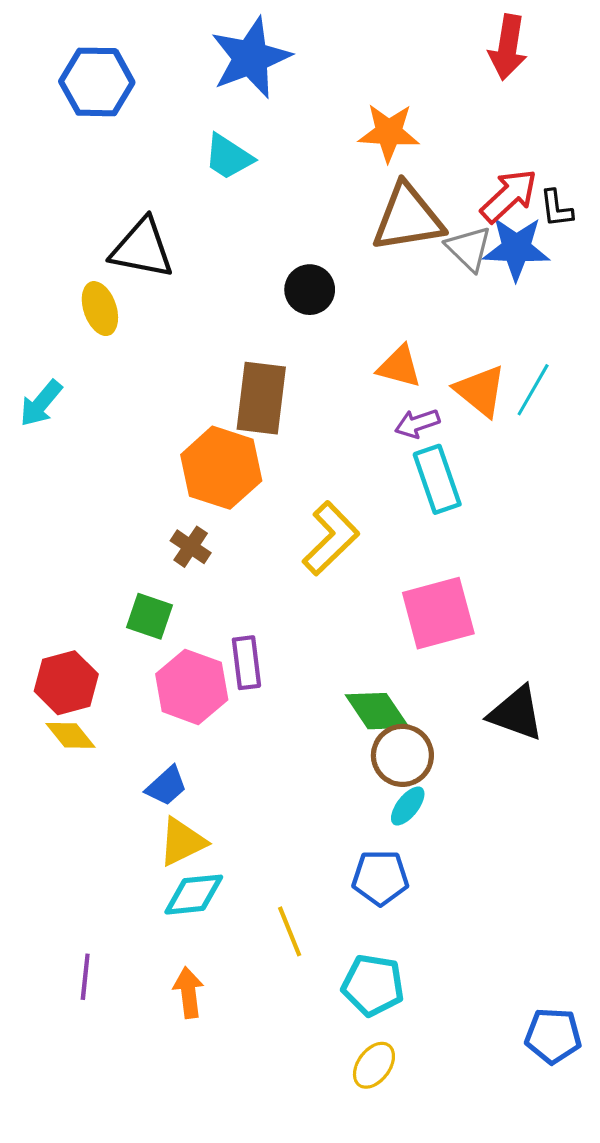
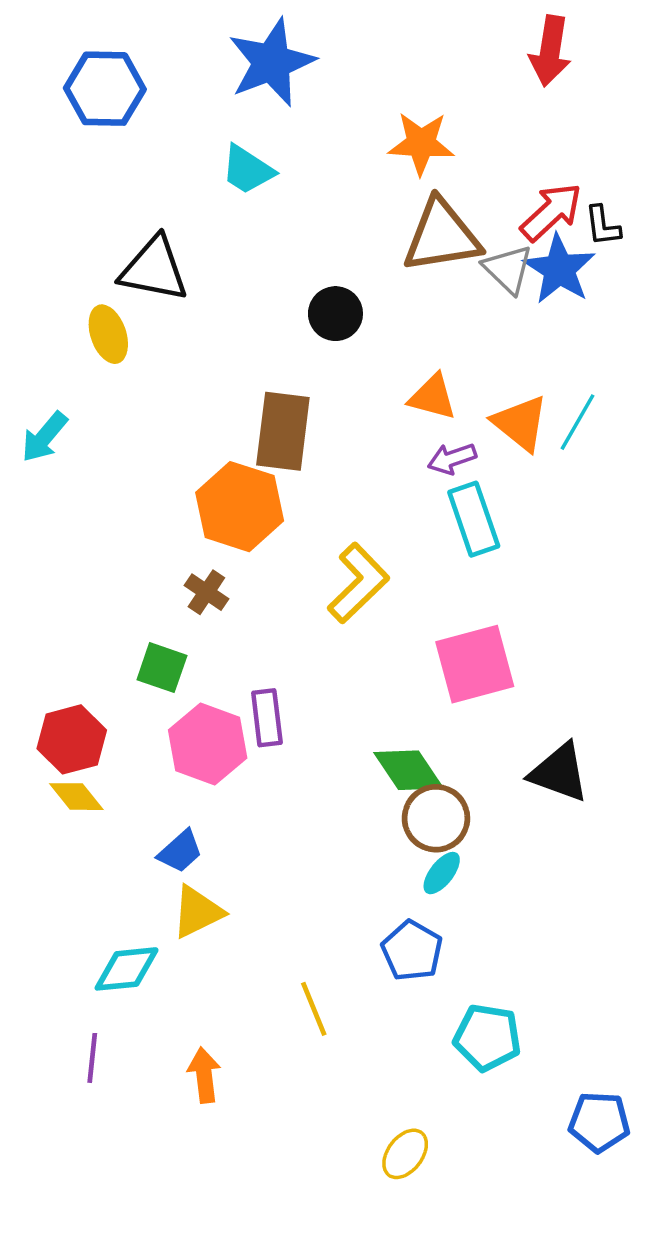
blue star: (516, 248) -> (559, 269), turned 30
blue pentagon: (380, 878) -> (412, 951), turned 30
cyan diamond: (194, 895) -> (127, 969), moved
cyan pentagon: (373, 985) -> (487, 1037), moved

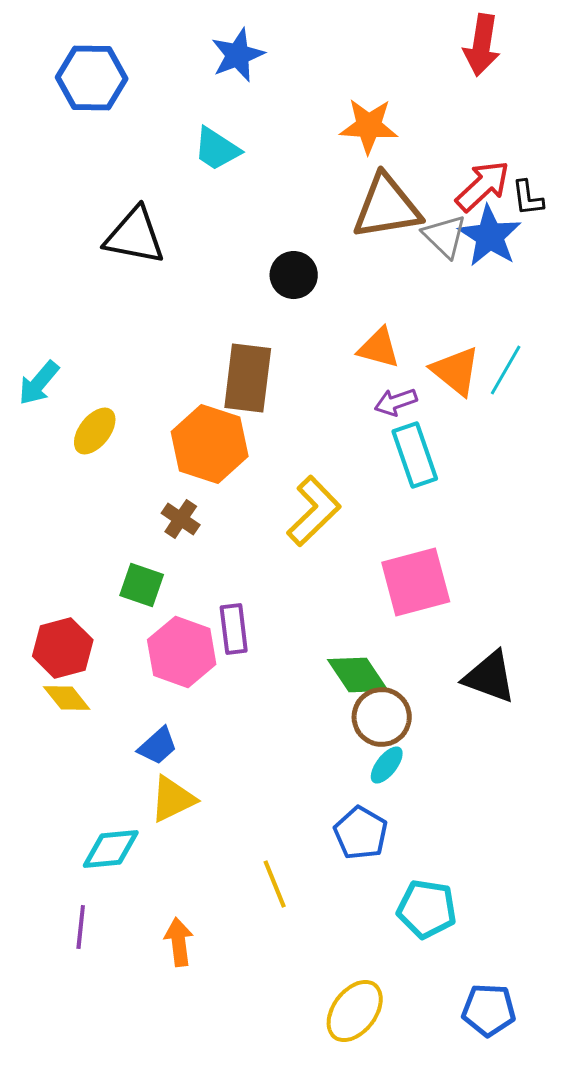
blue star: (272, 62) -> (238, 55), size x0.7
yellow ellipse: (108, 334) -> (95, 431), moved, turned 57
blue pentagon: (599, 1122) -> (489, 1010), moved
yellow ellipse: (405, 1154) -> (355, 1011), size x1.4

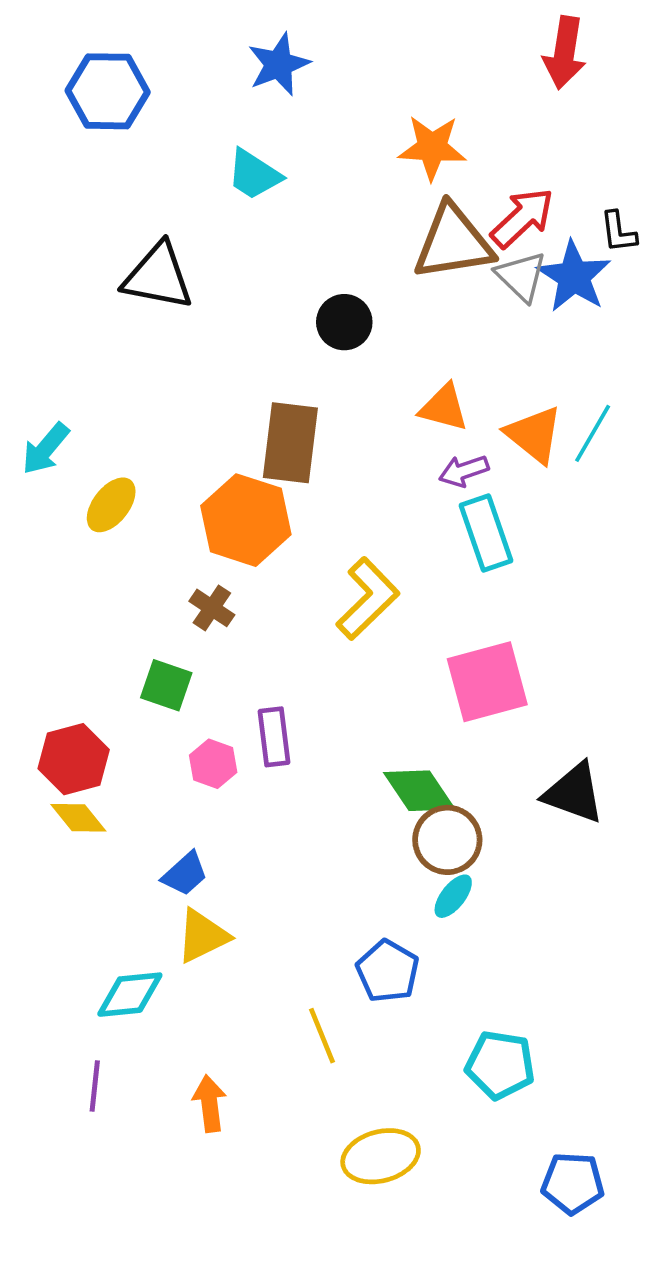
red arrow: (483, 186) -> (522, 218), moved
pink hexagon: (182, 652) -> (213, 764), size x0.6
blue pentagon: (361, 833) -> (388, 971), moved
yellow ellipse: (355, 1011) -> (381, 1156), moved, turned 38

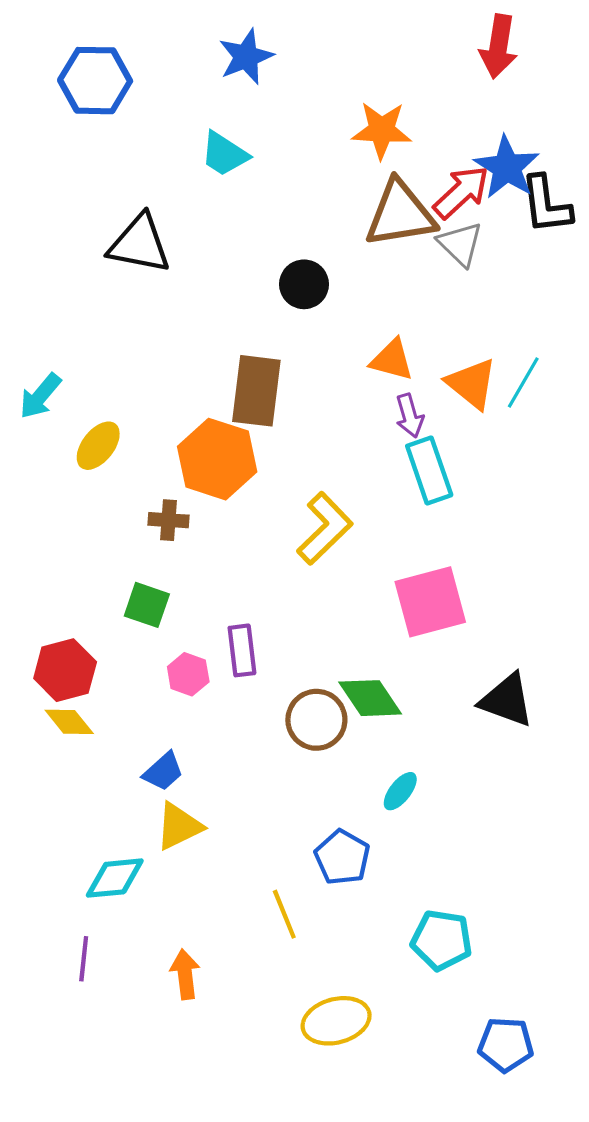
black L-shape: (618, 232) -> (546, 205), size x1.6
blue star: (574, 276) -> (507, 167), moved
purple arrow: (464, 471) -> (410, 416), turned -87
brown cross: (212, 608) -> (168, 520), moved, turned -30
brown circle: (447, 840) -> (316, 720), moved

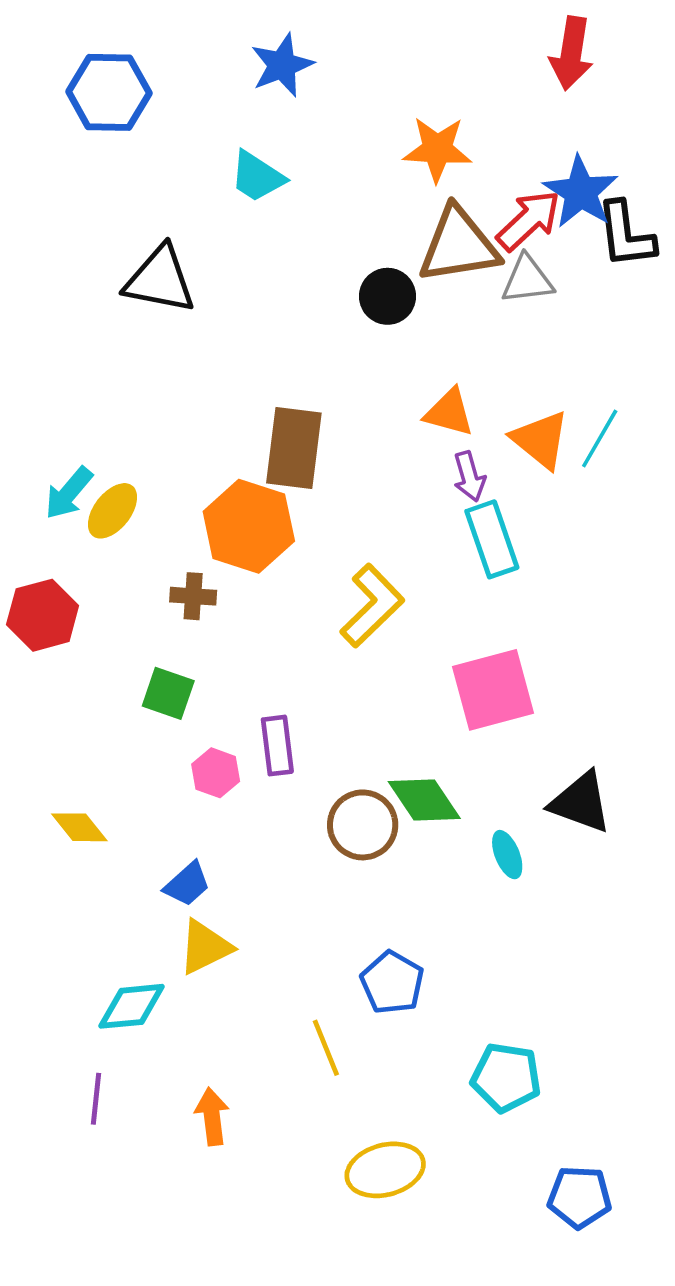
gray triangle: (460, 244) -> (527, 280), turned -51
black circle: (304, 284) -> (388, 296), moved
cyan arrow: (40, 396) -> (69, 493), moved
red hexagon: (65, 670) -> (43, 615), moved
cyan ellipse: (400, 791) -> (507, 855), moved, turned -60

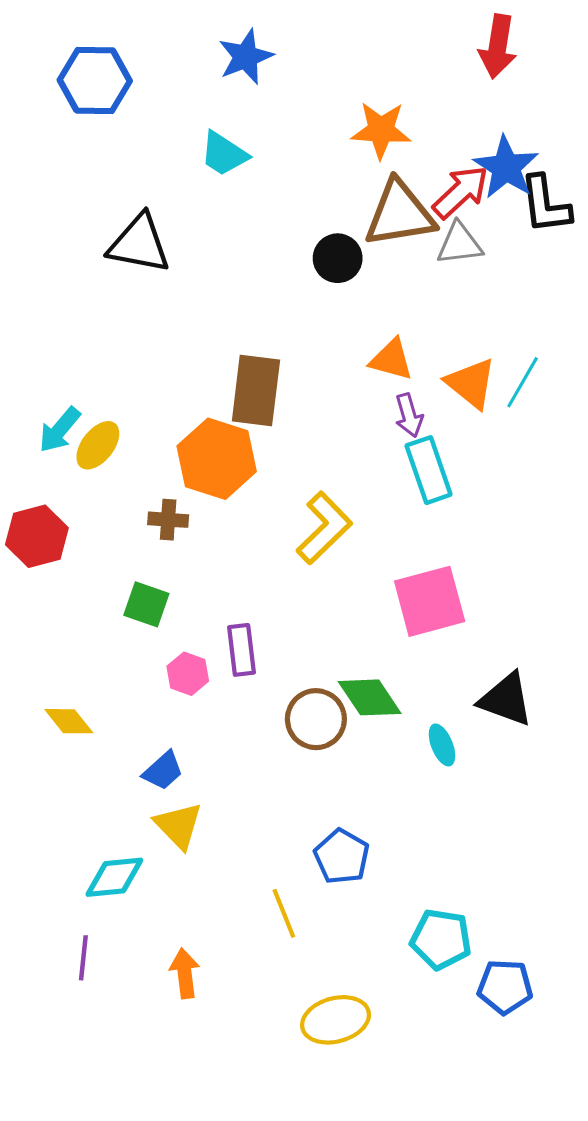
yellow triangle: (205, 947) -> (178, 826), turned -48
blue pentagon: (580, 1197) -> (505, 987), moved

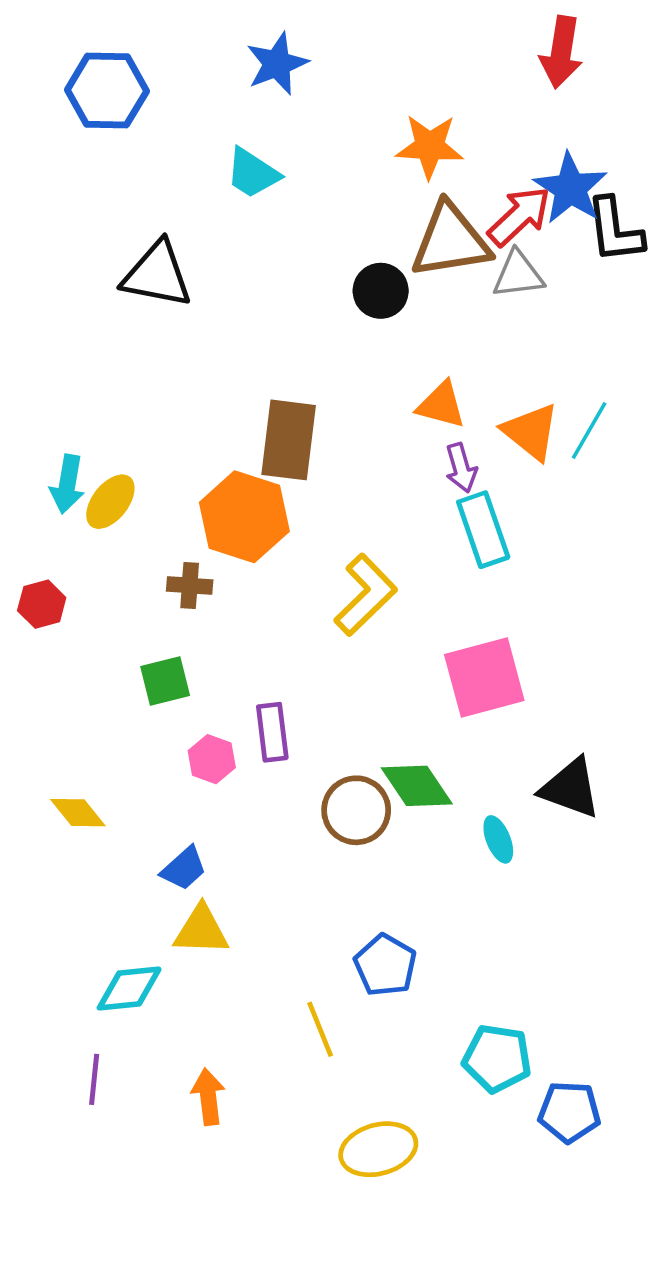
cyan arrow: (60, 430) -> (67, 484), turned -30
red hexagon: (37, 536) -> (42, 604), size x0.7
green square: (146, 604) -> (165, 681), turned -33
yellow triangle: (178, 826) -> (201, 930), turned -44

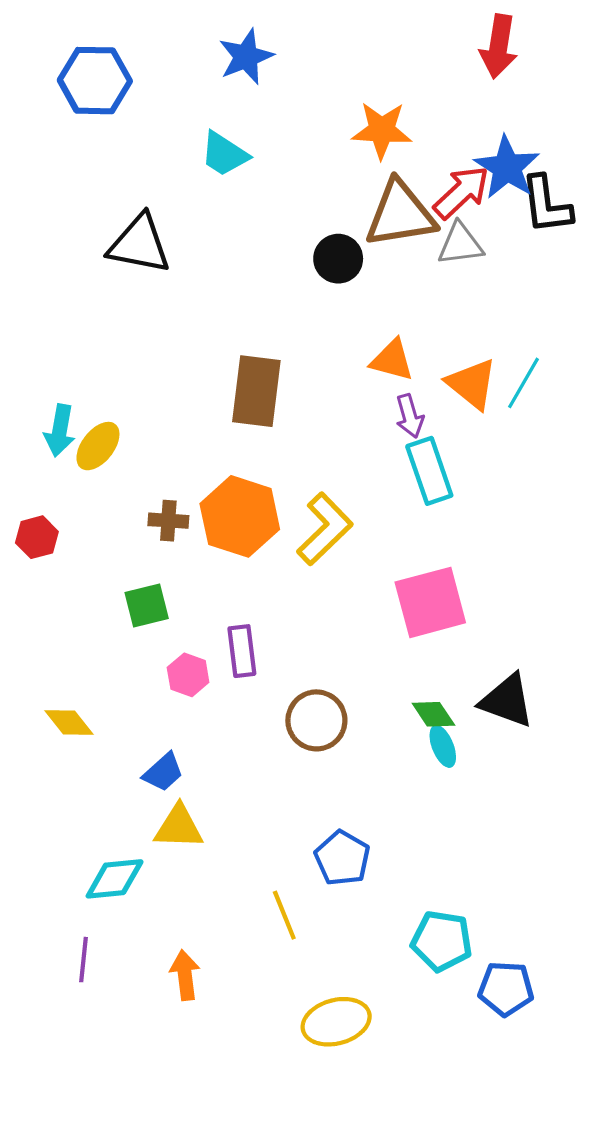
orange hexagon: (244, 517) -> (240, 516), moved
green diamond: (417, 786) -> (433, 714), moved, size x0.7

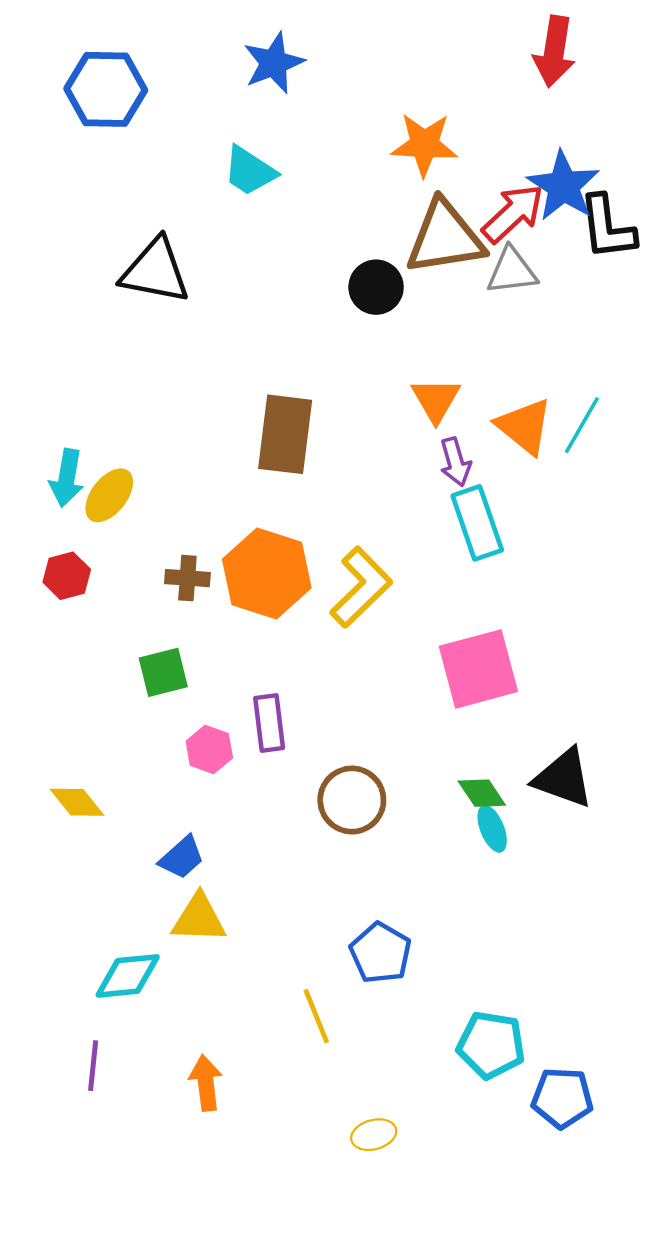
orange triangle: (392, 360) -> (436, 400), turned 45
red hexagon: (37, 537) -> (67, 576), moved
yellow ellipse: (336, 1022) -> (374, 1135), size x0.6

